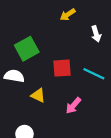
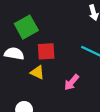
red square: (62, 68) -> (46, 51), moved

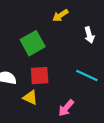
green square: (26, 27) -> (33, 43), moved

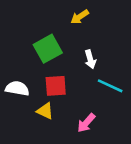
white arrow: (89, 35) -> (90, 59), moved

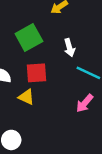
pink arrow: (86, 123) -> (85, 103), moved

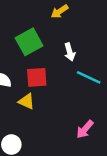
pink arrow: (85, 103) -> (85, 129), moved

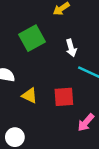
red square: (37, 77) -> (64, 97), moved

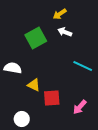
white arrow: (71, 48) -> (65, 32), moved, turned 128
red square: (64, 97) -> (52, 98), moved

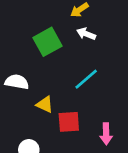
cyan line: (83, 66) -> (86, 79), moved, turned -66
pink arrow: (80, 107) -> (106, 134), turned -42

